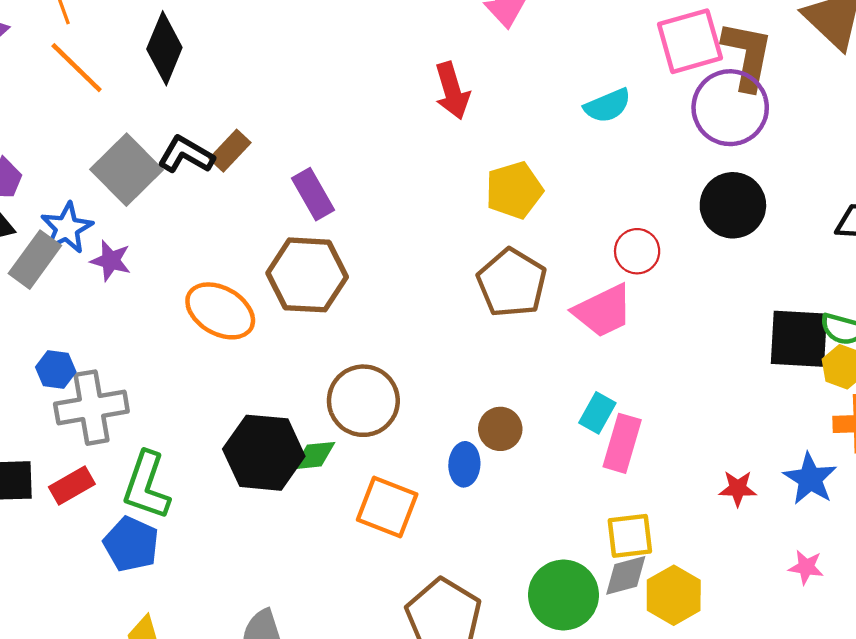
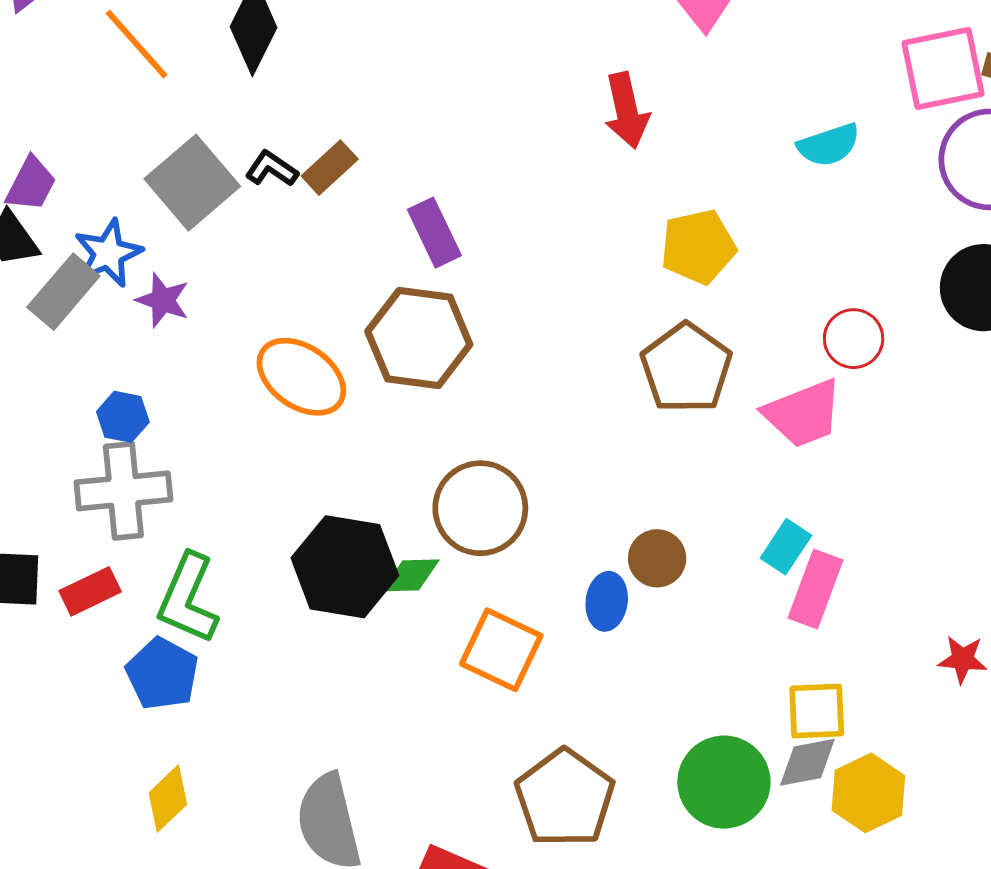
black L-shape: (186, 155) -> (272, 169), size x0.7
blue hexagon: (56, 369) -> (123, 417), moved

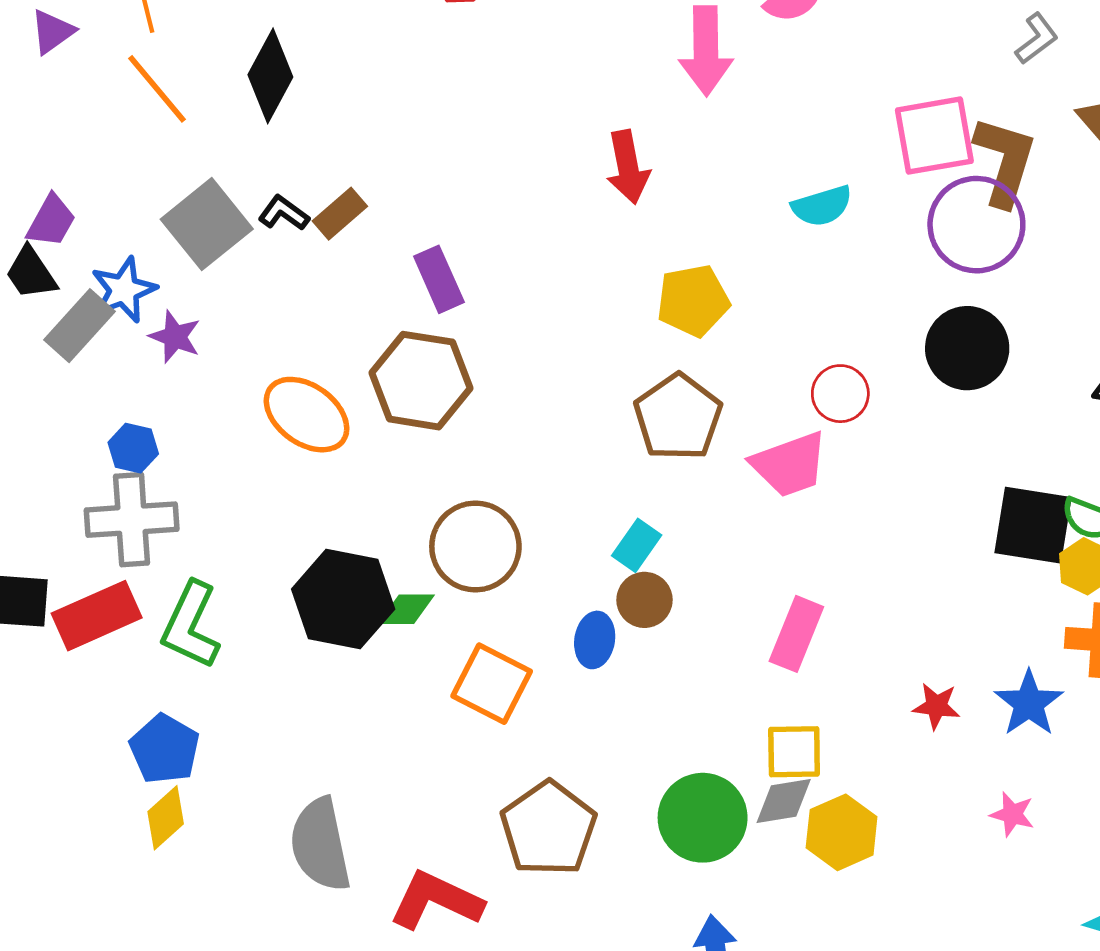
cyan rectangle: (786, 547) -> (637, 545), moved
red rectangle: (90, 591) -> (97, 616), size x1.5
blue pentagon: (162, 674) -> (165, 749), moved

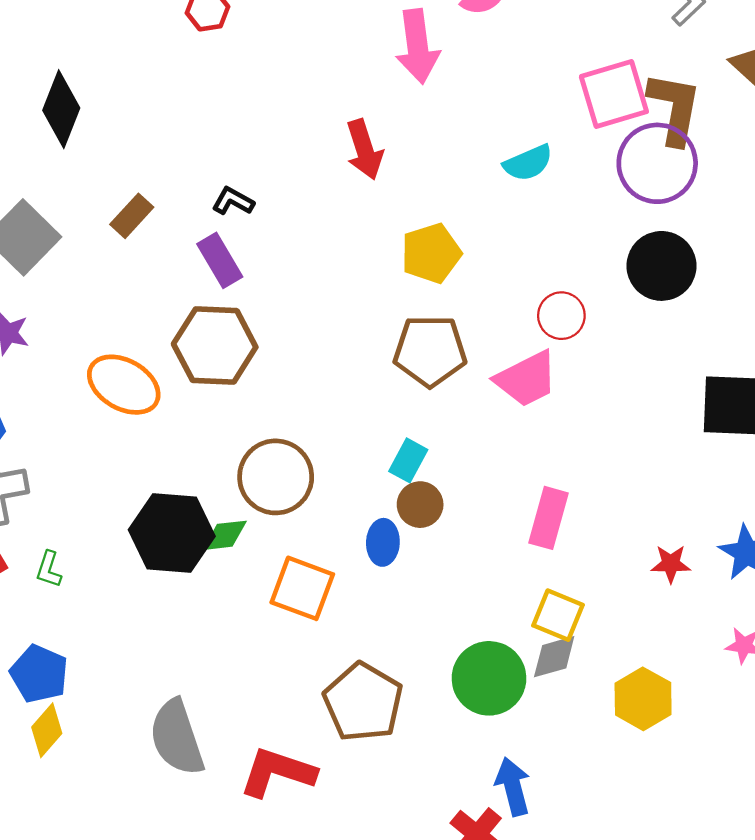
black L-shape: (284, 213) -> (233, 201), moved
brown pentagon: (678, 417) -> (430, 351), turned -30
green L-shape: (191, 625) -> (49, 569), size x0.5
yellow square: (794, 752) -> (558, 615), turned 30
yellow hexagon: (842, 832) -> (643, 699), moved

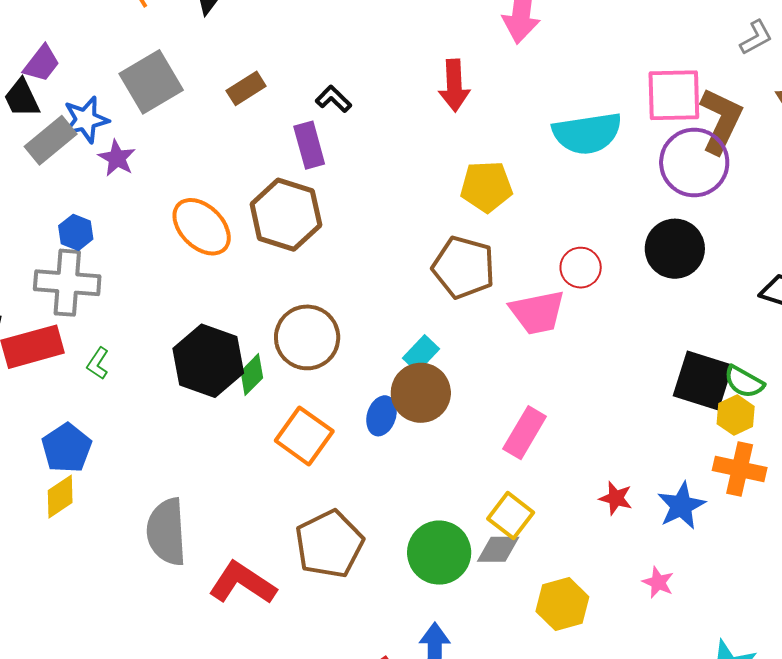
cyan semicircle: (528, 163) -> (587, 133), size x1.6
brown circle: (420, 505) -> (421, 393), size x1.5
green diamond: (225, 535) -> (252, 375), turned -54

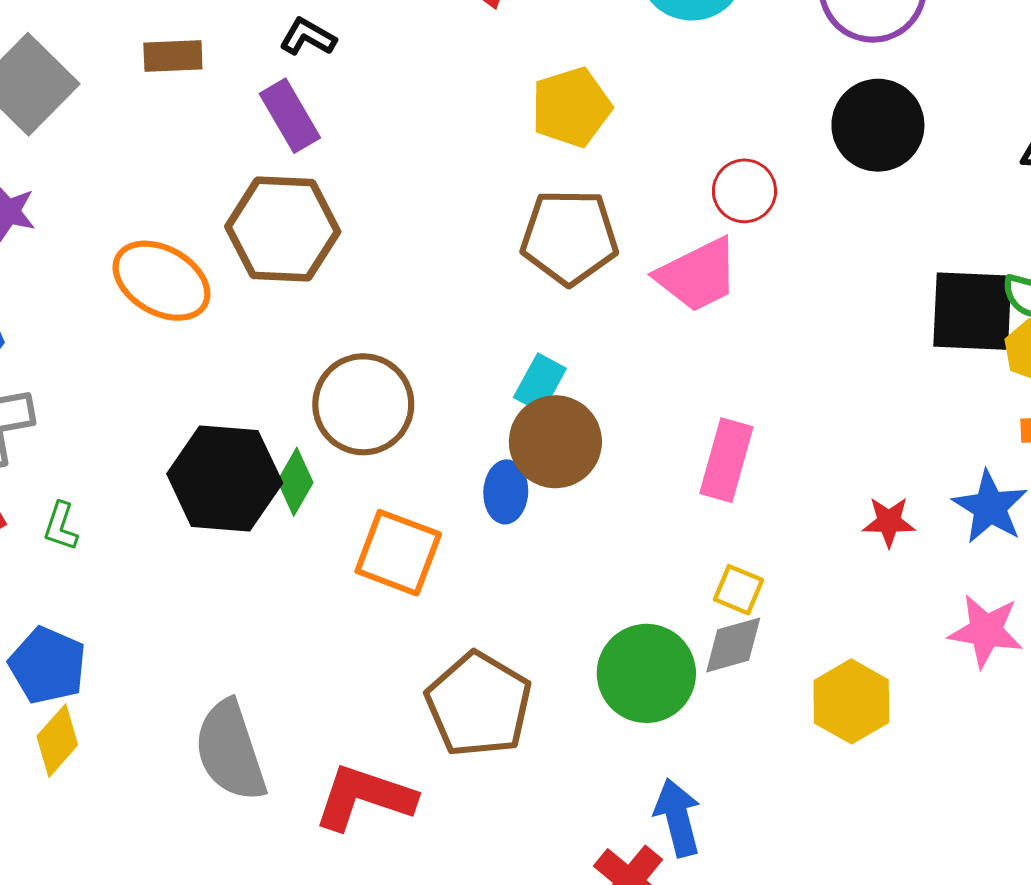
brown rectangle: (246, 88) -> (173, 56), turned 45
yellow square: (511, 516) -> (739, 590), size x0.7
pink star: (658, 582) -> (986, 631), size x1.5

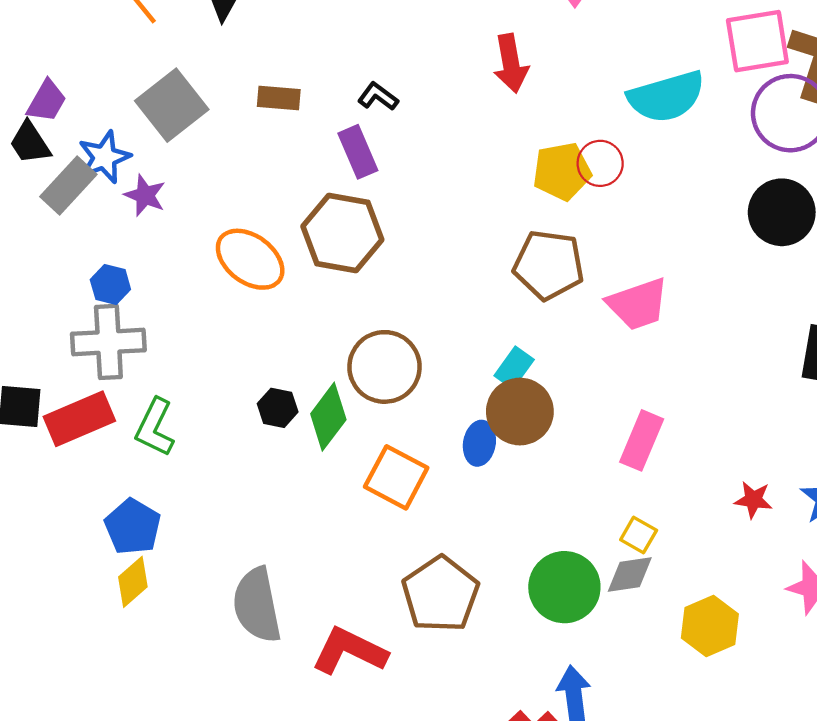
red circle: (744, 191) -> (600, 163), moved
black hexagon: (225, 478) -> (278, 408), size x0.5
green diamond: (295, 482) -> (328, 417), size x1.4
green L-shape: (61, 526) -> (155, 427), size x1.6

